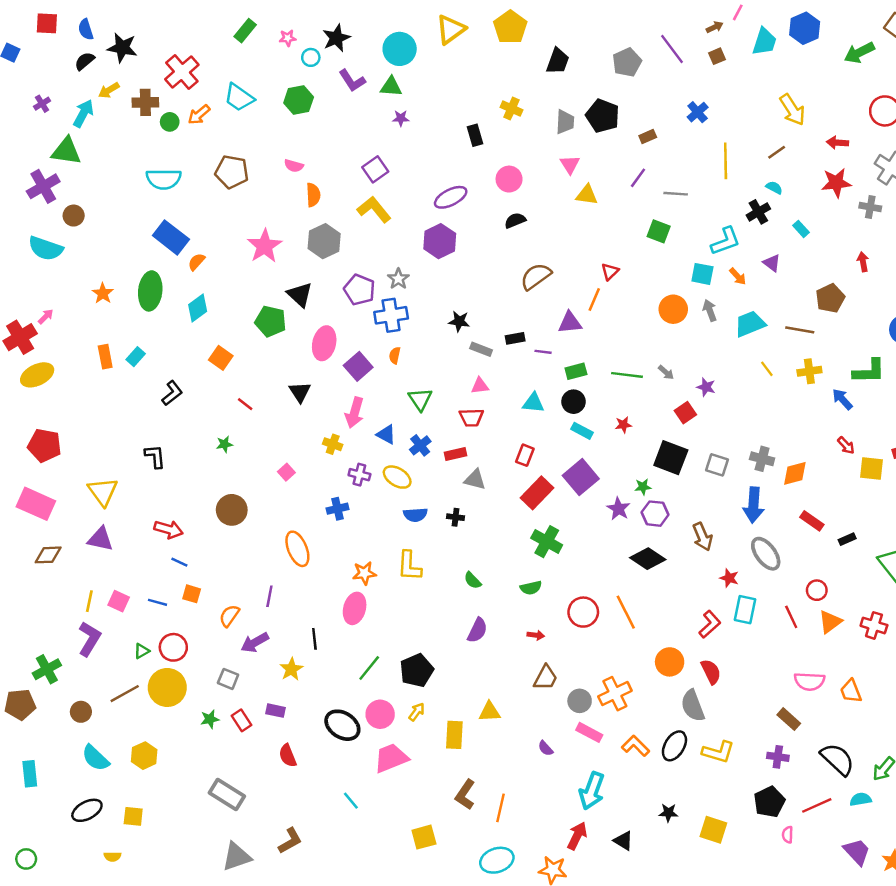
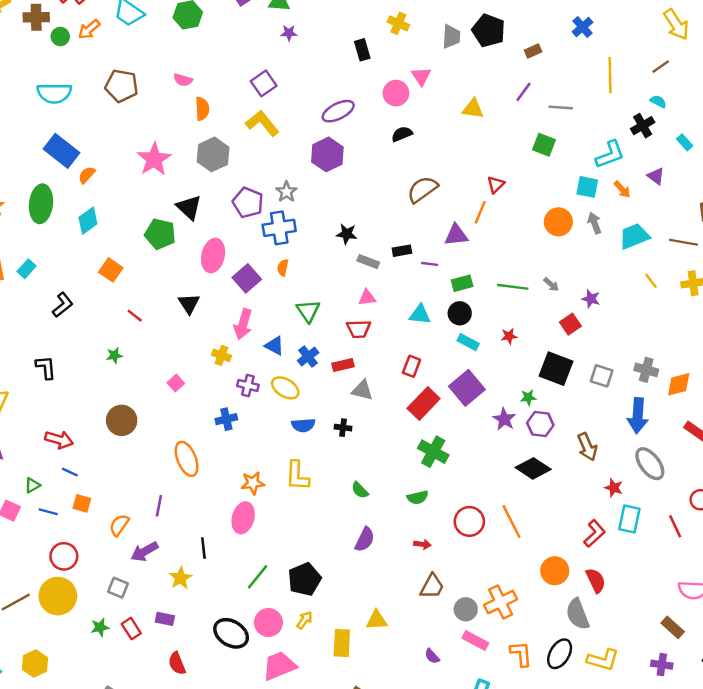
pink triangle: (570, 164) -> (421, 76), moved
green triangle: (142, 651) -> (33, 485), moved
orange L-shape: (636, 746) -> (521, 654), turned 40

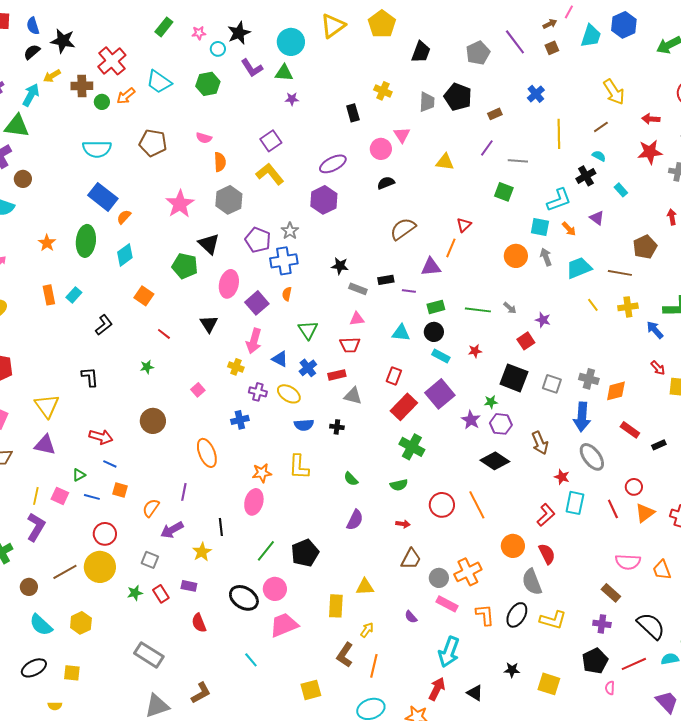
yellow arrow: (304, 620) -> (367, 630), moved

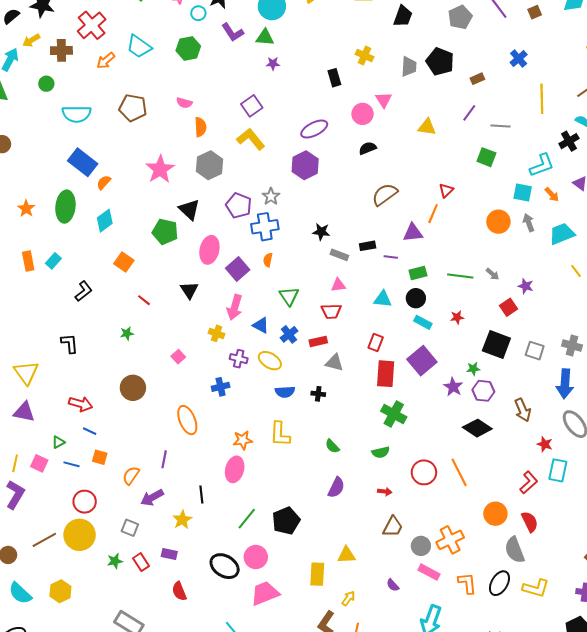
green circle: (102, 102) -> (46, 84), moved
red rectangle: (404, 407) -> (386, 374), turned -40

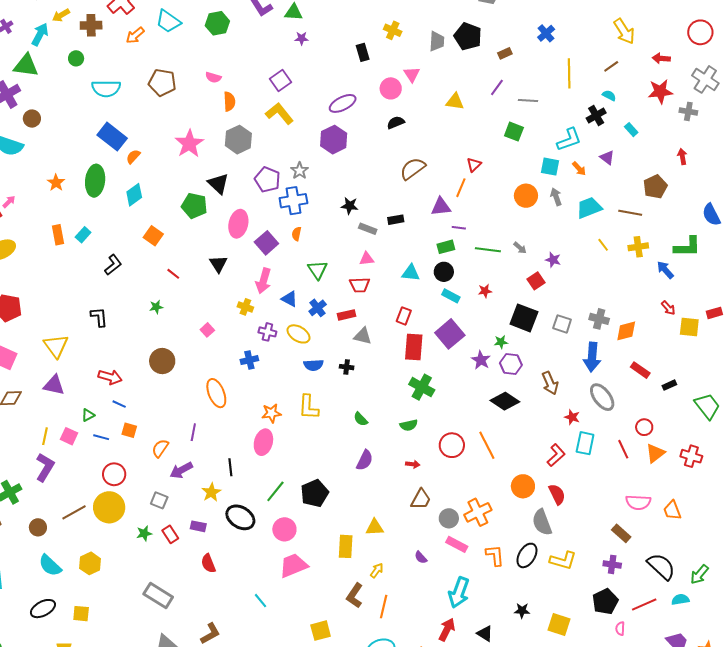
purple line: (391, 257) -> (459, 228), moved
black ellipse: (225, 566) -> (240, 517), moved

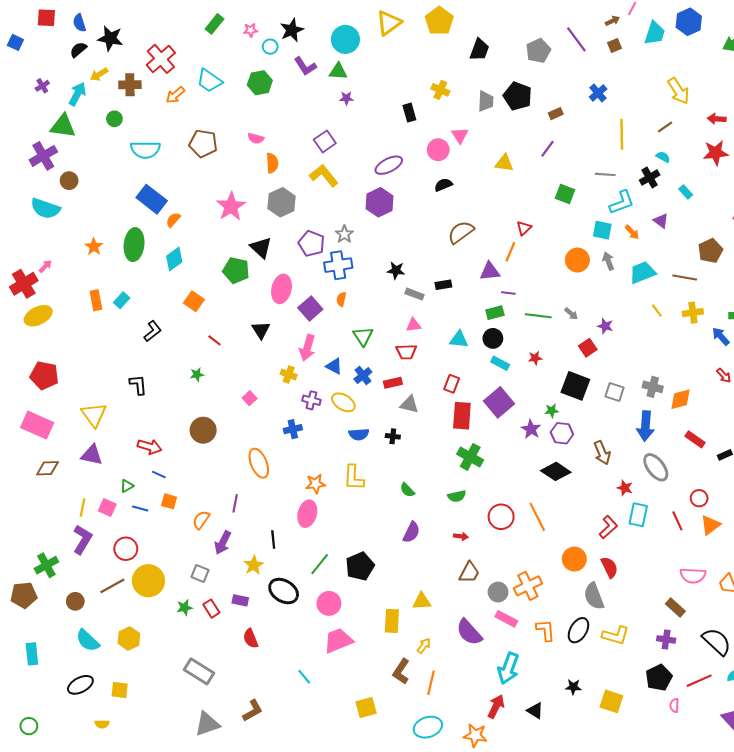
gray line: (528, 100) -> (605, 174), moved
purple arrow: (181, 470) -> (223, 543), turned -35
red circle: (114, 474) -> (126, 549), moved
purple semicircle: (421, 557) -> (469, 632), size x2.0

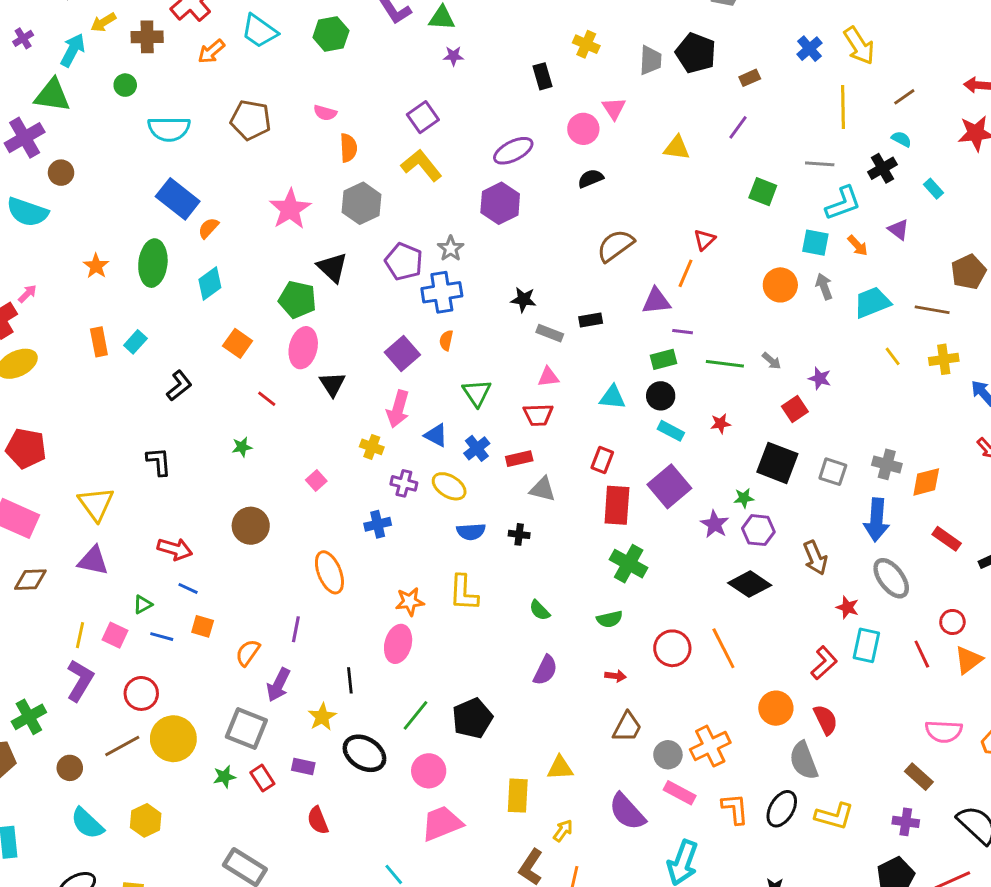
yellow arrow: (678, 91) -> (859, 46), moved
pink ellipse: (281, 289) -> (303, 348), moved
gray square: (200, 573) -> (246, 729), size x1.6

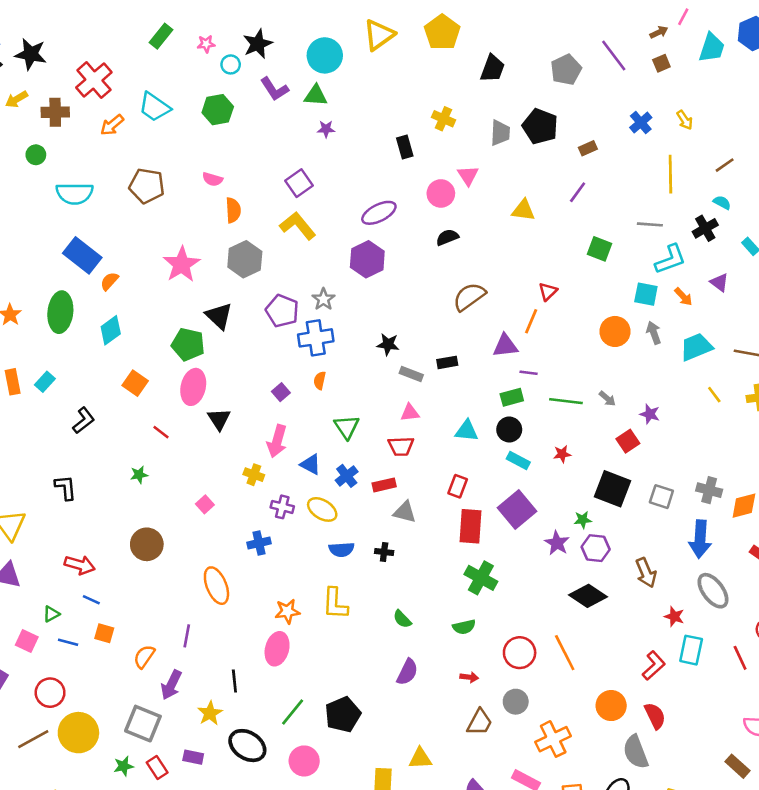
yellow arrow: (859, 46) -> (685, 120), size x0.6
purple square: (402, 354) -> (281, 392), size x0.6
gray circle: (668, 755) -> (516, 702), moved

